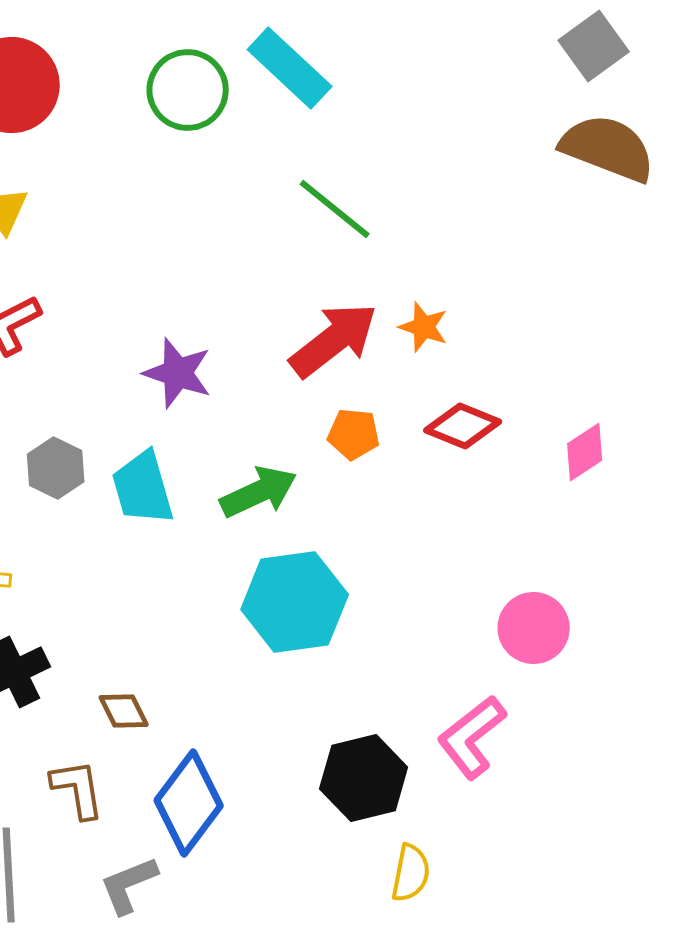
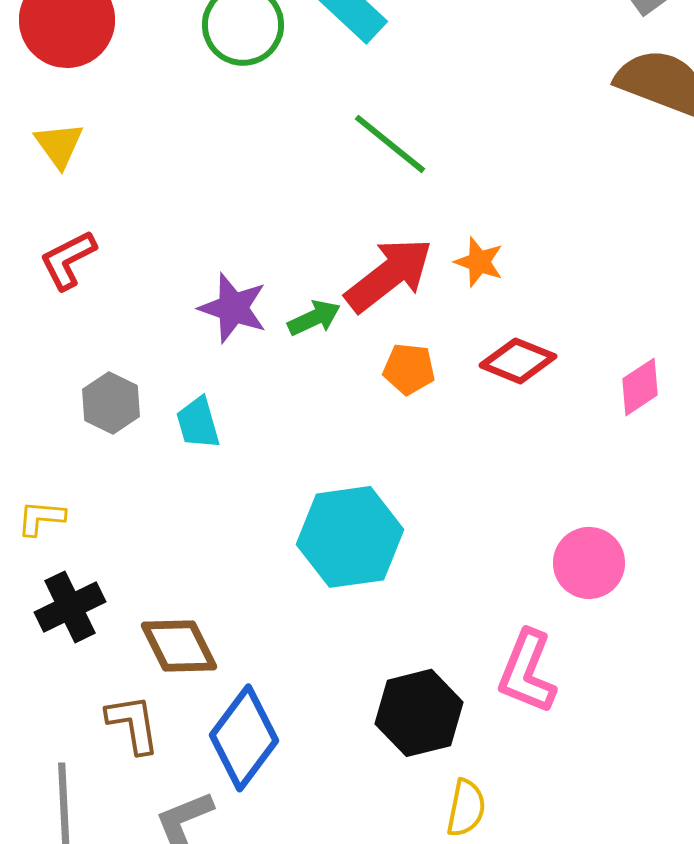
cyan trapezoid: (143, 488) -> (198, 423), size x0.7
green arrow: (259, 492) -> (314, 318), moved, size x0.7
brown diamond: (124, 711) -> (179, 646), size x1.5
pink L-shape: (472, 737) -> (527, 672), turned -30

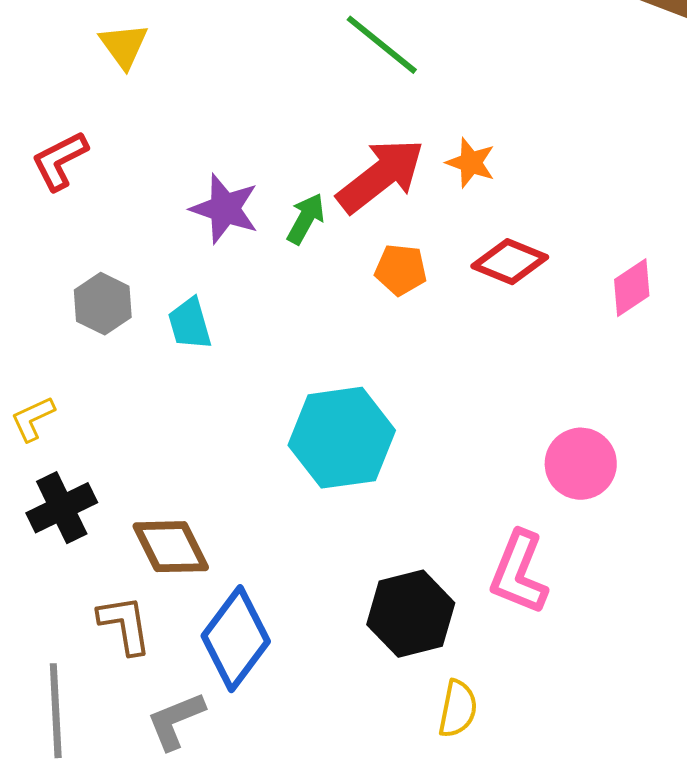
yellow triangle: (59, 145) -> (124, 46), moved
green arrow: (314, 318) -> (306, 219), turned -36
yellow L-shape: (41, 518) -> (33, 419), turned -30

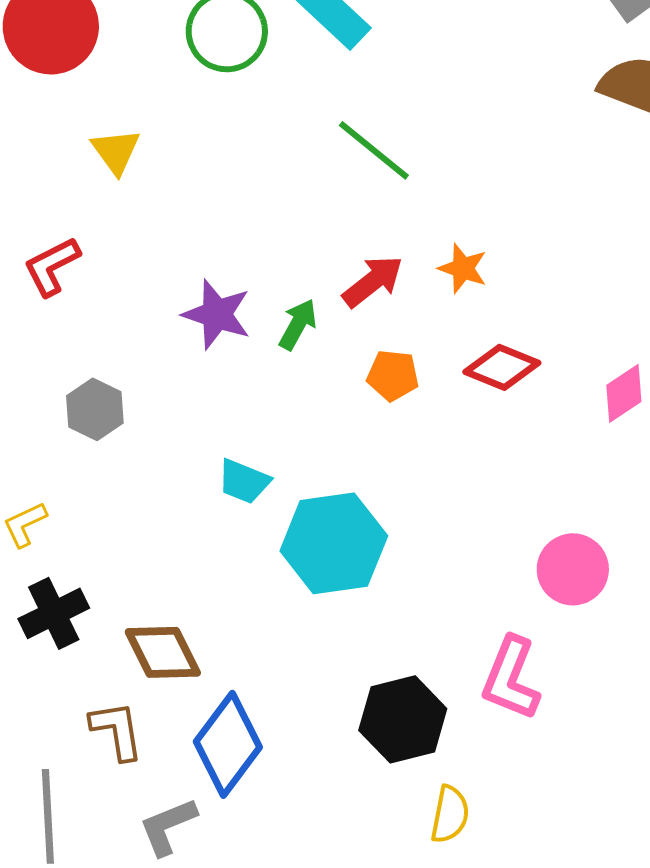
red arrow: (381, 176) -> (373, 281), size x0.7
cyan trapezoid: (190, 324) -> (244, 481), moved, turned -52

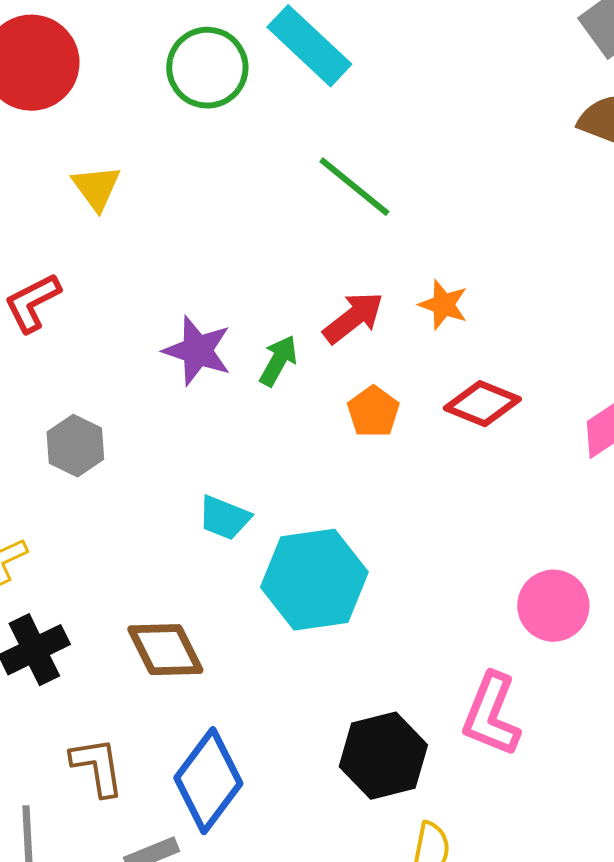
orange pentagon: (393, 375) -> (373, 412), turned 30
brown diamond: (163, 652) -> (165, 650), moved

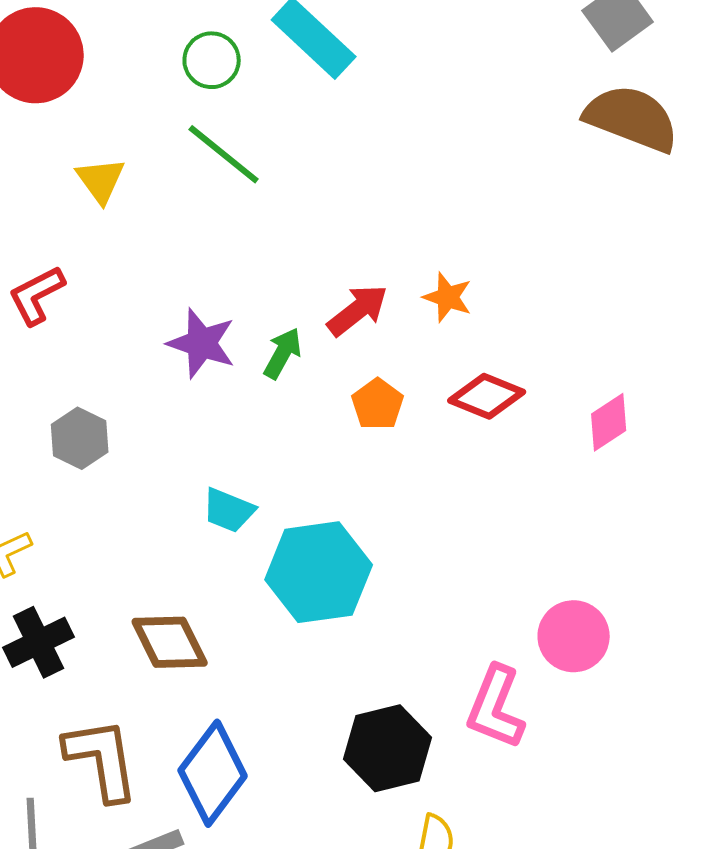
green circle: (207, 68) -> (212, 60), size x0.7
green line: (354, 187) -> (224, 154), moved
pink circle: (553, 606) -> (574, 636), moved
brown L-shape: (97, 767) -> (102, 759), size x1.4

